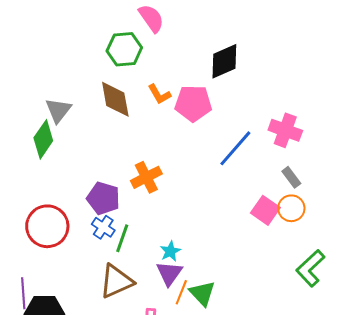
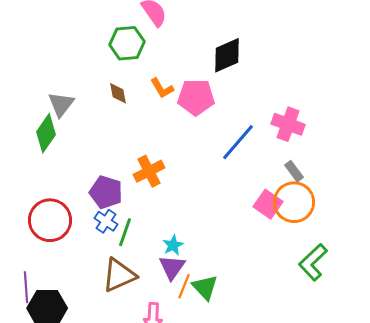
brown diamond: (115, 99) -> (118, 93), size x0.6
orange circle: (291, 208) -> (294, 202), size x1.5

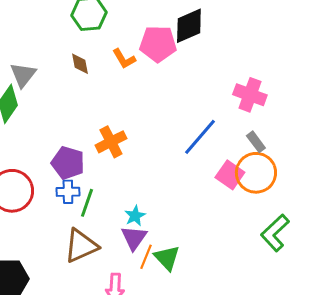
pink pentagon: (196, 97) -> (158, 44), moved
blue line: (238, 142) -> (200, 137), moved
blue cross: (106, 221) -> (68, 192), turned -35

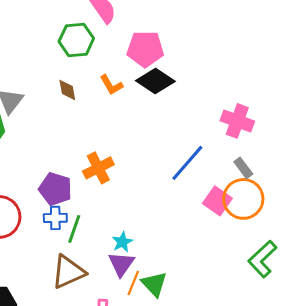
black diamond: (189, 26) -> (155, 81), moved, turned 57
pink pentagon: (158, 44) -> (145, 49), moved

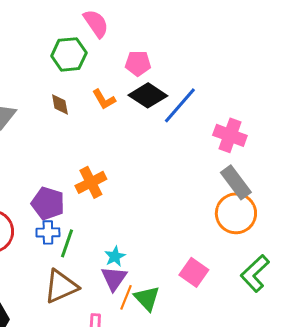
pink pentagon: (145, 49) -> (138, 63), size x0.7
blue line: (187, 163) -> (180, 105), moved
gray rectangle: (243, 168) -> (236, 182), size x1.6
pink square: (217, 201) -> (194, 272), moved

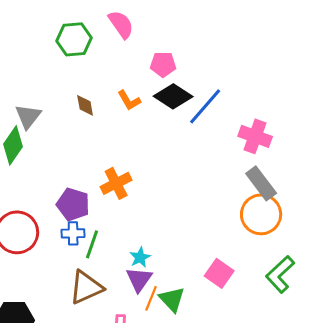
green hexagon: (69, 54) -> (74, 39), moved

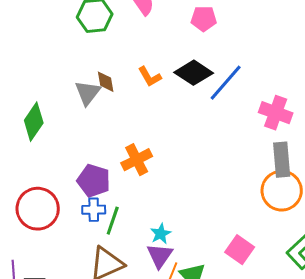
pink pentagon: (163, 64) -> (204, 19), moved
gray triangle: (28, 116) -> (88, 93), moved
gray rectangle: (261, 183) -> (282, 160), turned 32

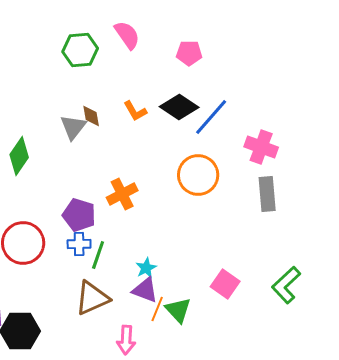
orange circle: (282, 191) -> (198, 175), moved
purple triangle: (160, 256) -> (145, 290), turned -44

